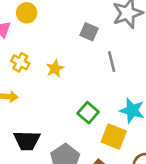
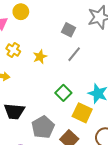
gray line: (112, 62) -> (74, 54), moved, turned 49

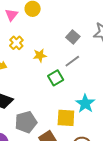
green square: (63, 93) -> (56, 78), moved
yellow square: (82, 113) -> (66, 118), turned -36

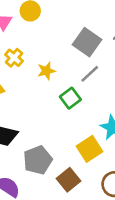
gray square: (73, 37) -> (87, 42), size x1.5
yellow square: (66, 118) -> (89, 149), turned -30

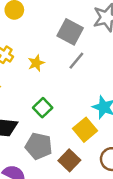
green square: (70, 98) -> (43, 108), moved
gray pentagon: (38, 160) -> (39, 146), turned -30

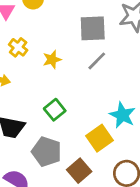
gray square: (70, 32) -> (93, 28), turned -35

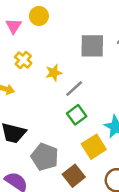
gray line: (97, 61) -> (74, 89), moved
green square: (55, 110) -> (77, 115), moved

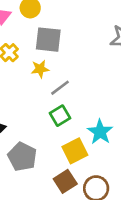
gray square: (92, 46) -> (48, 40), moved
brown square: (74, 176) -> (65, 181), moved

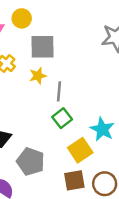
gray line: (60, 88) -> (59, 91), turned -42
brown square: (65, 181) -> (74, 180), turned 30

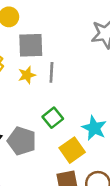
gray line: (59, 91) -> (51, 72), moved
gray pentagon: (31, 162) -> (22, 141), moved

